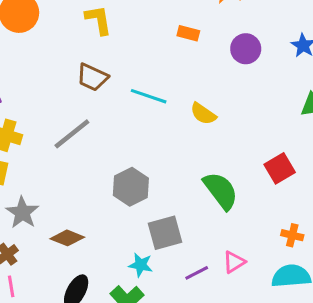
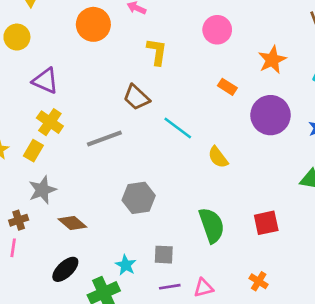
purple circle: (246, 49) -> (270, 115), size x1.5
gray square: (165, 233) -> (164, 255), moved, size x0.7

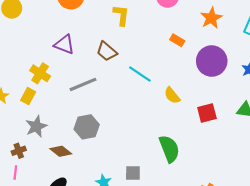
purple triangle: (45, 81) -> (64, 44), moved
gray hexagon: (139, 198) -> (87, 127), moved
red square: (266, 223) -> (207, 113), moved

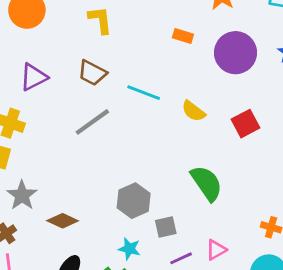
purple triangle: (64, 44) -> (34, 77), turned -35
gray line: (83, 84) -> (92, 122), moved
gray hexagon: (87, 127) -> (134, 201), moved

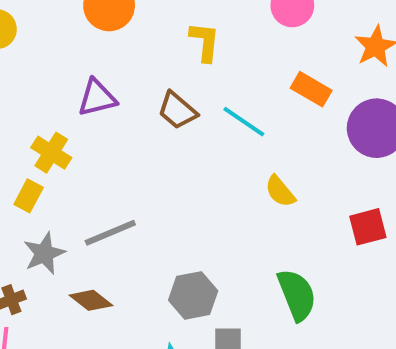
orange rectangle: (183, 36) -> (311, 89), size x1.4
cyan line: (144, 93) -> (244, 122), moved
yellow semicircle: (194, 111) -> (280, 191), moved
gray line: (92, 122) -> (110, 233), moved

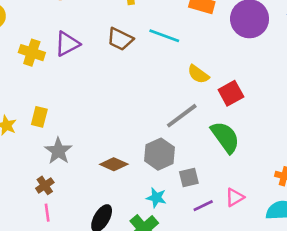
yellow cross: (51, 153) -> (32, 53), moved
red square: (368, 227) -> (231, 93), moved
gray line: (110, 233) -> (182, 116), moved
brown diamond: (91, 300) -> (114, 164), moved

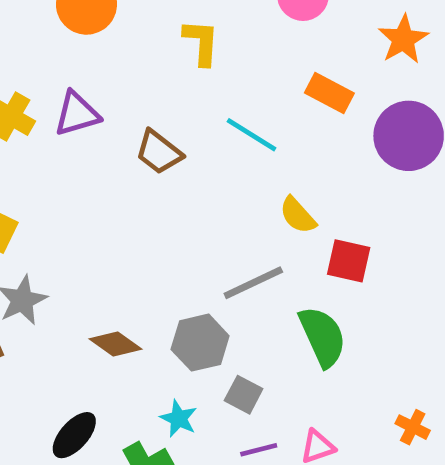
brown trapezoid: (120, 39) -> (159, 152), moved
red square: (231, 93) -> (349, 261), turned 30
gray square: (189, 178) -> (244, 395), turned 30

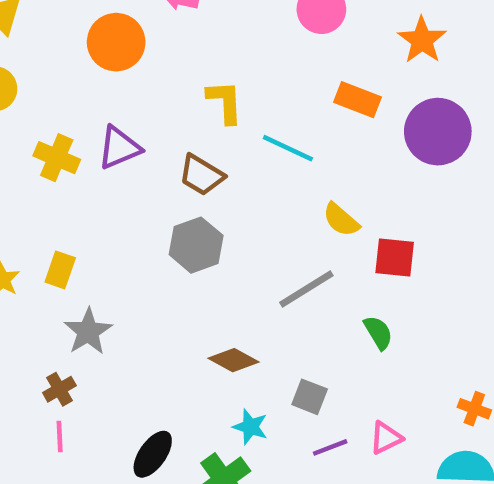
yellow L-shape: (201, 42) -> (225, 102), moved
green semicircle: (323, 337) -> (378, 333), size x0.6
gray hexagon: (200, 343) -> (196, 245), moved
brown diamond: (116, 344) -> (233, 360), moved

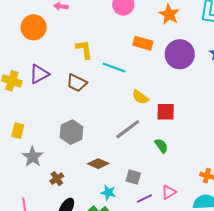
gray hexagon: (196, 245) -> (72, 132), moved
brown cross: (59, 389) -> (57, 179), moved

